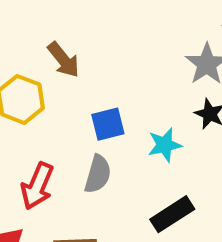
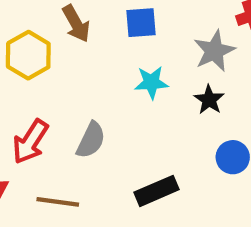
blue square: (108, 124) -> (141, 23), moved
cyan star: (165, 145) -> (151, 82), moved

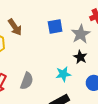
blue square: (141, 23) -> (55, 27), moved
cyan star: (151, 82) -> (63, 74), moved

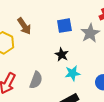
black star: (80, 57) -> (62, 55), moved

